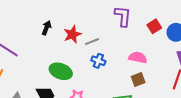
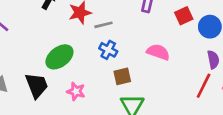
green ellipse: (61, 71) -> (59, 57), turned -65
brown square: (138, 79) -> (122, 76), moved

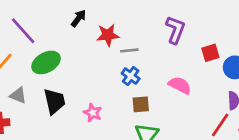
green ellipse: (59, 57) -> (46, 62), moved

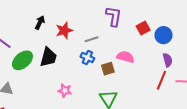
gray line: (129, 50) -> (92, 39), moved
black trapezoid: (55, 101) -> (48, 57), moved, turned 40
brown square: (141, 104) -> (108, 69), moved

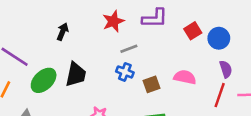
purple L-shape: (114, 16) -> (155, 18), turned 85
red star: (64, 30) -> (113, 21), moved
pink semicircle: (125, 57) -> (185, 77), moved

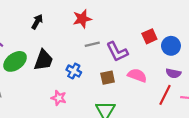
purple L-shape: (155, 18) -> (117, 52), moved, turned 55
purple semicircle: (226, 69) -> (173, 73), turned 112
blue cross: (125, 72) -> (74, 71), moved

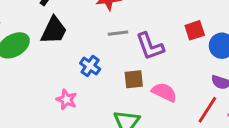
black trapezoid: (44, 60) -> (54, 30), moved
pink semicircle: (137, 75) -> (164, 92), moved

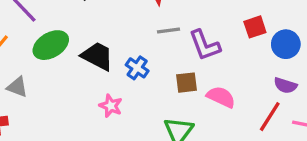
black trapezoid: (54, 30) -> (97, 56), moved, turned -88

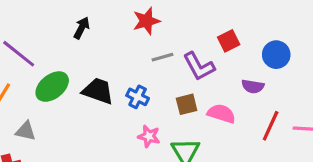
red square: (255, 27) -> (229, 41), moved
purple semicircle: (285, 85) -> (253, 86), moved
pink star: (111, 106) -> (149, 136), moved

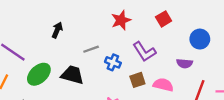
red star: (146, 21) -> (121, 20), moved
red square: (229, 41) -> (164, 19), moved
gray line: (162, 57) -> (91, 49), moved
blue cross: (138, 97) -> (113, 62), moved

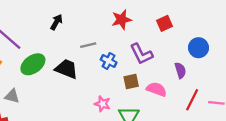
purple semicircle: (185, 63) -> (180, 70), turned -119

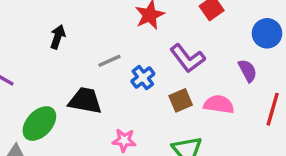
blue cross: (109, 61) -> (143, 78), turned 35
green ellipse: (33, 64) -> (39, 123), moved
pink star: (102, 104) -> (124, 140), moved

